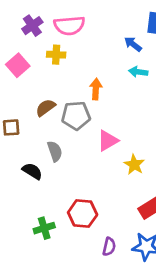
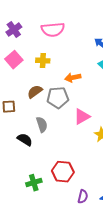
purple cross: (32, 26) -> (14, 30), moved
yellow cross: (56, 55) -> (43, 61), moved
orange arrow: (96, 89) -> (73, 78), turned -105

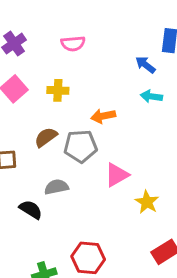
pink semicircle: (53, 30) -> (73, 44), size x0.7
gray semicircle: (42, 125) -> (56, 187), turned -84

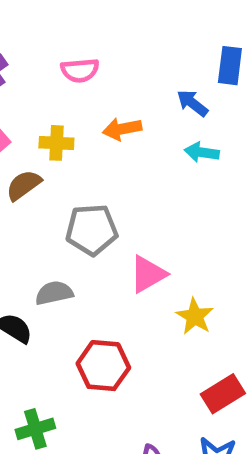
orange arrow: (103, 116) -> (122, 129), moved
brown semicircle: (46, 137) -> (24, 185), moved
red hexagon: (88, 258) -> (103, 366), moved

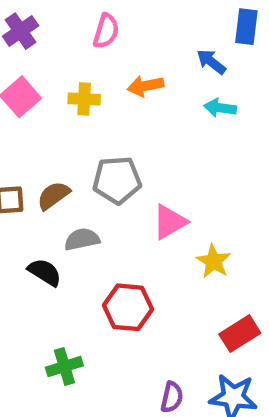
pink semicircle: (80, 70) -> (106, 31), turned -68
brown semicircle: (24, 185) -> (53, 195), moved

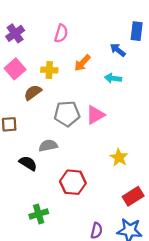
orange arrow: (146, 86) -> (82, 63), turned -36
cyan arrow: (220, 108) -> (113, 78), moved
brown semicircle: (53, 195) -> (33, 92), moved
pink triangle: (170, 222) -> (95, 115), moved

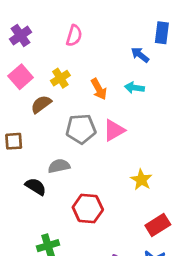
orange arrow: (82, 63) -> (99, 89), moved, turned -72
yellow cross: (49, 70) -> (60, 78), turned -35

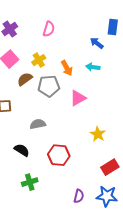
gray pentagon: (81, 129) -> (49, 86), moved
black semicircle: (36, 187) -> (22, 150), moved

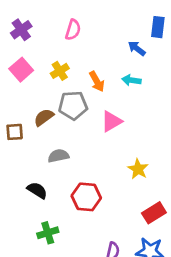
brown semicircle: (25, 79) -> (44, 117), moved

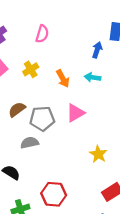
blue arrow: (137, 48) -> (97, 50), turned 70
gray pentagon: (73, 105) -> (42, 119), moved
red hexagon: (86, 197) -> (54, 194), moved

